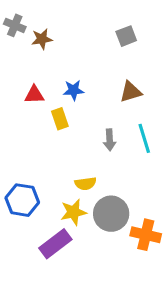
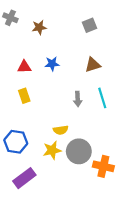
brown star: (42, 39) -> (39, 27), moved
yellow rectangle: (60, 119) -> (24, 96), moved
purple rectangle: (55, 244) -> (24, 178), moved

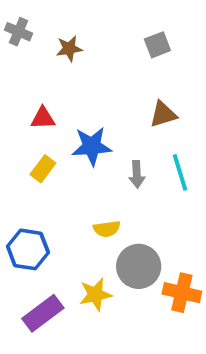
blue star: (52, 64) -> (92, 146), moved, size x1.5
yellow rectangle: (24, 96) -> (43, 169), turned 56
yellow star: (52, 150) -> (95, 295), moved

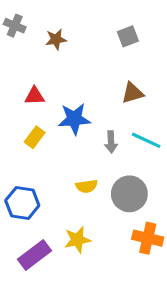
cyan line: (180, 172) -> (146, 140), turned -48
gray circle: (139, 266) -> (129, 194), moved

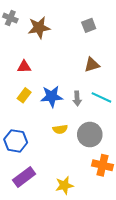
brown star: (56, 39) -> (39, 28), size x1.5
blue star: (74, 119) -> (52, 96), moved
yellow star: (77, 240) -> (64, 185), moved

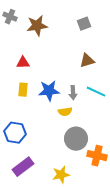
yellow rectangle: (24, 95) -> (23, 90), turned -32
yellow semicircle: (60, 129) -> (65, 112), moved
gray circle: (90, 135) -> (76, 139), moved

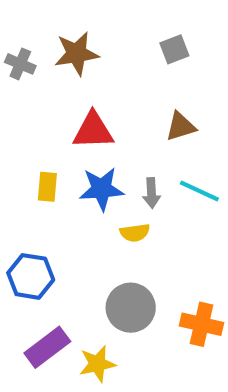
gray cross: (10, 17) -> (20, 64), moved
red triangle: (23, 63) -> (93, 131), moved, size x1.5
gray circle: (76, 139) -> (131, 308), moved
yellow star: (61, 175) -> (97, 364), moved

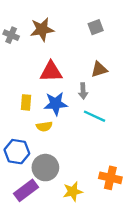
cyan line: (199, 191) -> (94, 116), moved
gray arrow: (151, 193) -> (83, 91), moved
yellow semicircle: (135, 233) -> (44, 126), moved
gray circle: (131, 308) -> (45, 168), moved
yellow star: (97, 364) -> (73, 191), moved

